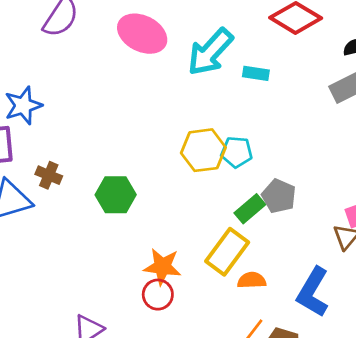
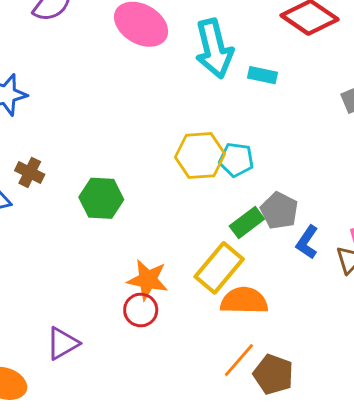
cyan arrow: (210, 52) -> (214, 49), turned -60
orange semicircle: (252, 280) -> (244, 301), size x1.5
blue L-shape: (313, 292) -> (307, 242), moved, size x0.6

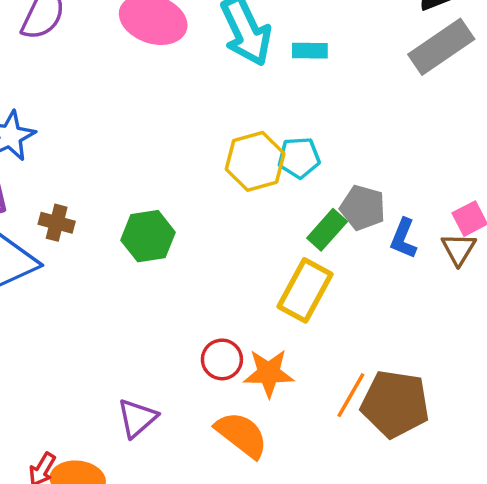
orange star: (148, 280) -> (269, 373), moved
orange semicircle: (244, 301) -> (241, 435), moved, turned 48
brown pentagon: (273, 374) -> (395, 404), size x1.4

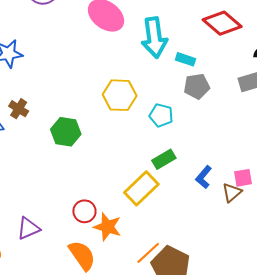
yellow hexagon: (255, 161) -> (120, 95), moved
gray pentagon: (363, 208) -> (197, 86), moved, turned 30

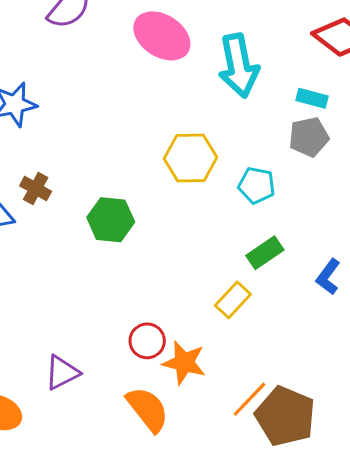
cyan rectangle: (185, 59) -> (312, 98), moved
yellow rectangle: (141, 188) -> (233, 300), size x0.7

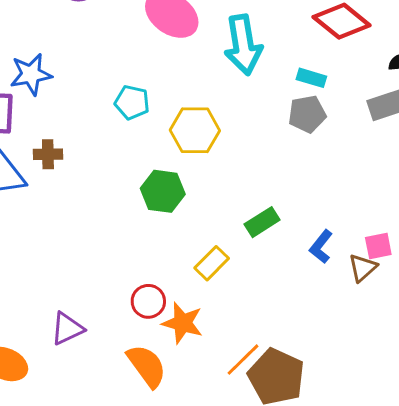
cyan pentagon: (257, 185) -> (132, 102), moved
brown cross: (36, 189) -> (48, 154), turned -32
green hexagon: (111, 220) -> (163, 191), moved
yellow rectangle: (233, 300) -> (212, 263), moved

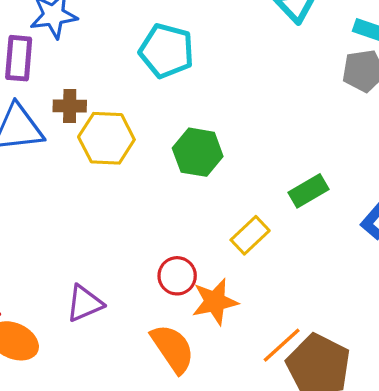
cyan pentagon: (132, 102) -> (167, 51), size x1.4
yellow hexagon: (195, 130) -> (106, 138), moved
orange star: (183, 323) -> (215, 302), turned -30

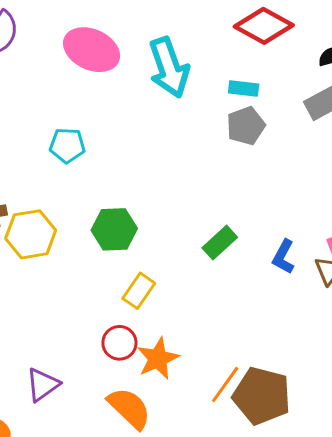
cyan pentagon: (167, 51) -> (67, 145), size x0.7
yellow rectangle: (250, 235) -> (139, 291), moved

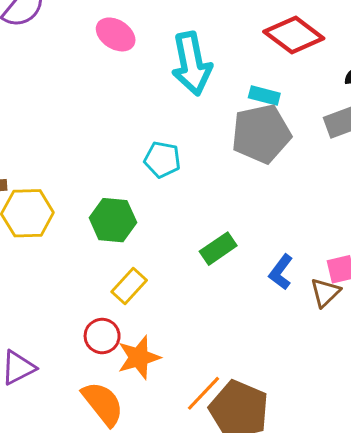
pink ellipse: (92, 50) -> (116, 34), size x0.7
gray pentagon: (246, 126) -> (261, 134), size x1.5
cyan pentagon: (67, 145) -> (162, 160), moved

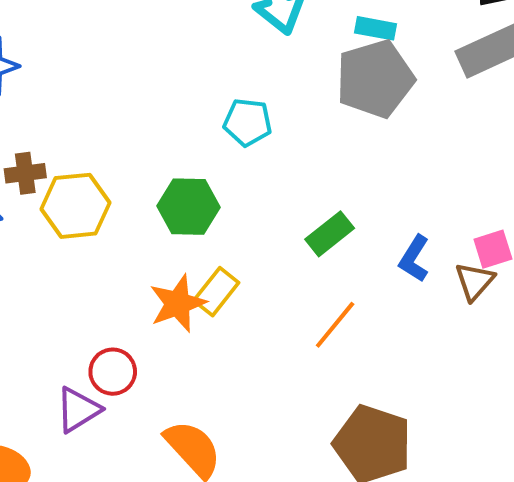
red circle: (102, 336) -> (113, 372), moved
orange star: (139, 357) -> (178, 303), moved
orange line: (203, 393) -> (335, 325), moved

